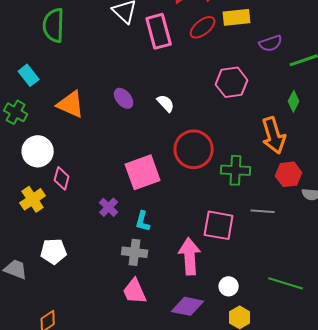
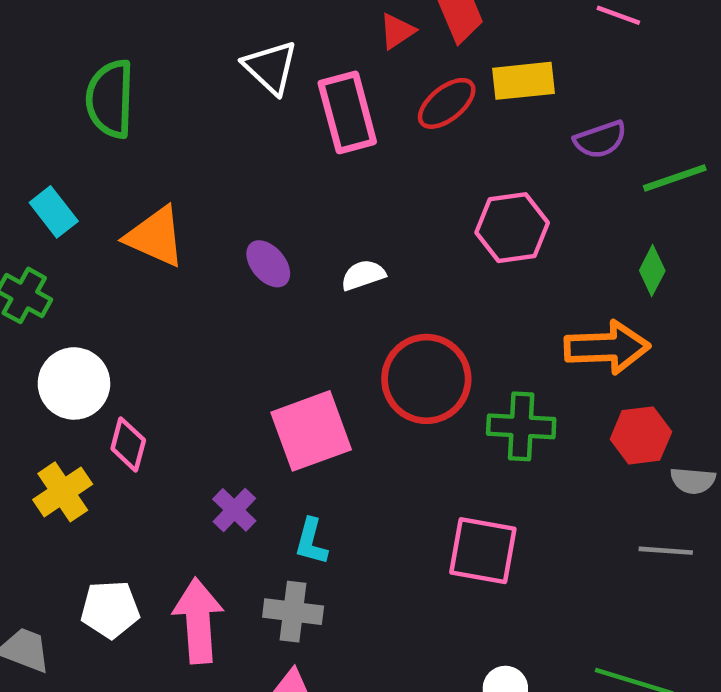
white semicircle: (166, 103) -> (363, 275), turned -66
orange triangle: (71, 104) -> (155, 237), moved
orange arrow: (274, 135) -> (607, 347), turned -75
gray line: (263, 211) -> (666, 551), moved
pink arrow: (190, 256) -> (198, 621), moved

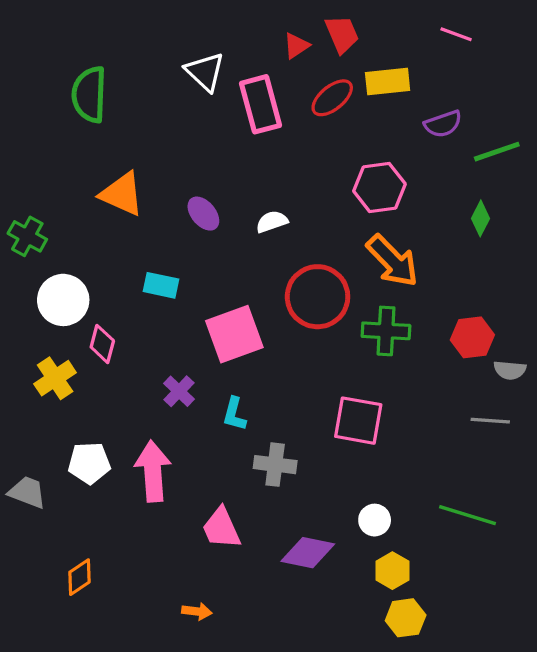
cyan rectangle: (54, 212) -> (161, 285), moved, turned -40
orange arrow: (607, 347) -> (392, 261), moved, turned 48
gray cross: (293, 612) -> (275, 465), moved

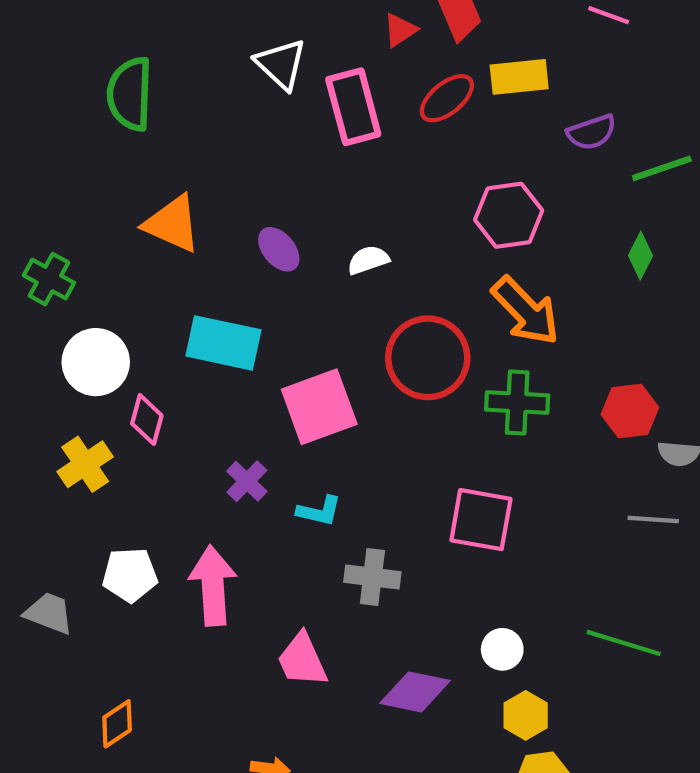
cyan rectangle: (161, 285) -> (223, 343), size x1.6
cyan L-shape: (234, 414) -> (319, 511), turned -92

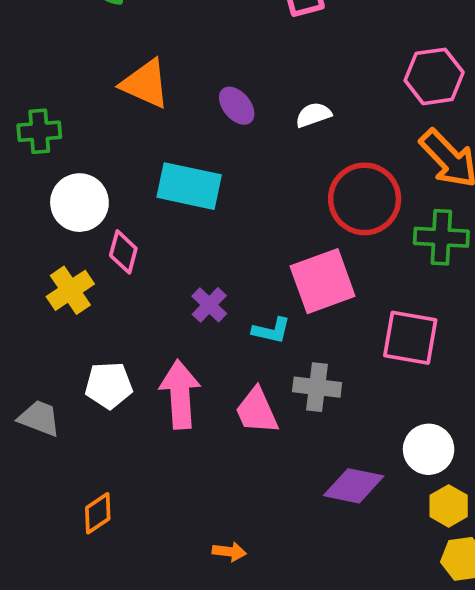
green cross: (49, 279) -> (39, 131), turned -33
pink square: (319, 407) -> (323, 281), moved
white circle: (502, 649) -> (429, 449), size x1.4
pink trapezoid: (302, 660) -> (257, 411), moved

